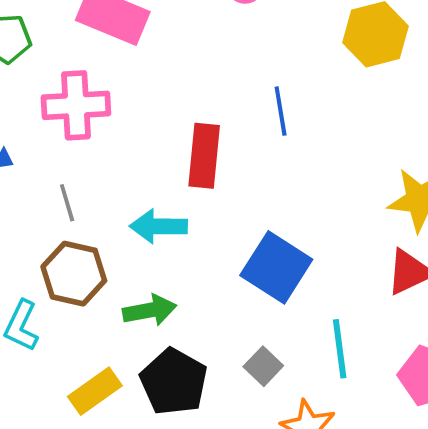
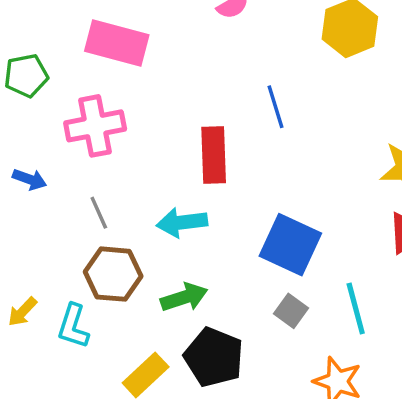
gray square: (263, 366) -> (291, 311), moved

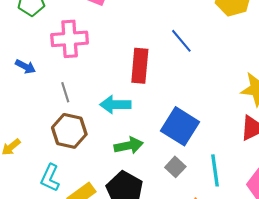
blue line: (276, 107) -> (181, 41), turned -30
green arrow: (184, 297) -> (129, 146), moved
cyan L-shape: (73, 326) -> (50, 178), moved

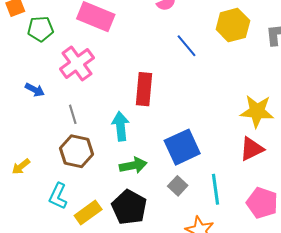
pink cross: (70, 39) -> (77, 63), turned -32
blue line: (181, 41) -> (187, 46), moved
cyan arrow: (115, 105) -> (121, 126), turned 84
blue square: (180, 126) -> (182, 147), turned 33

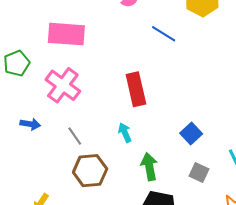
cyan arrow: (121, 126) -> (125, 133), size x0.7
blue square: (182, 147) -> (191, 134), size x0.6
green arrow: (133, 165) -> (149, 167), turned -72

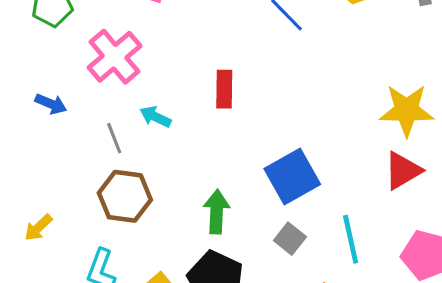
red rectangle: (136, 89) -> (224, 89), size x0.7
cyan arrow: (125, 133) -> (155, 117), moved, turned -54
blue square: (191, 134) -> (292, 176), size x1.6

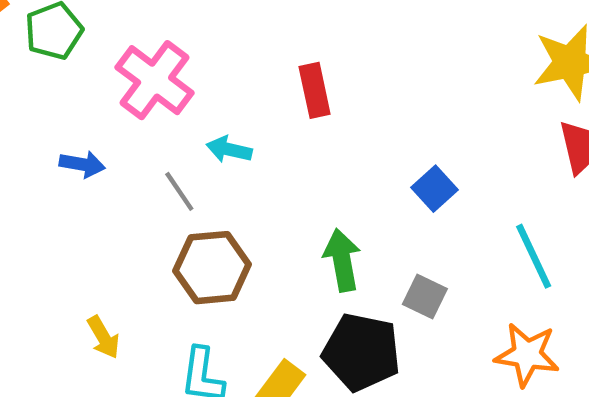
blue square: (292, 176) -> (435, 189), size x0.6
yellow arrow: (38, 228) -> (103, 337), turned -64
gray square: (290, 239) -> (425, 296), moved

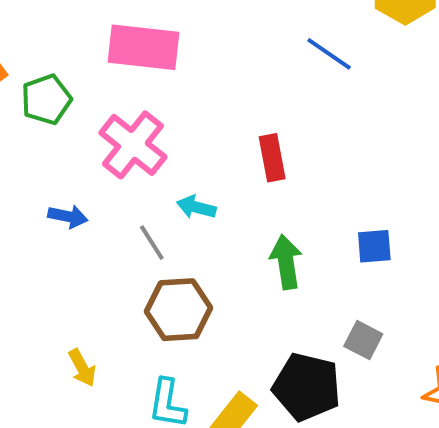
blue square: (435, 189) -> (374, 246), turned 36
green arrow: (342, 260) -> (286, 262), moved

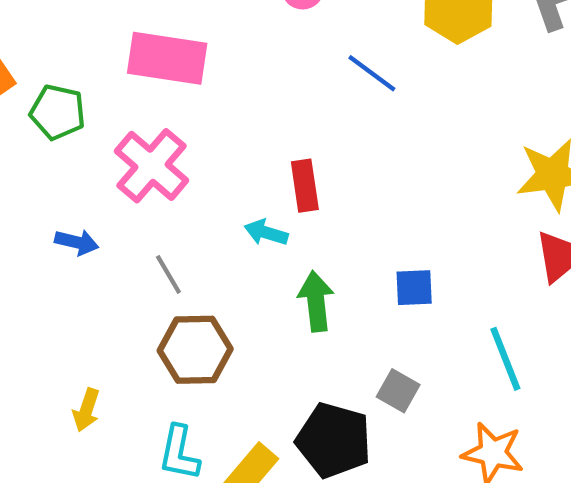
green pentagon: (46, 99) -> (58, 112), turned 30
cyan arrow: (196, 207) -> (266, 233), moved
yellow arrow: (82, 368) -> (86, 410), turned 45

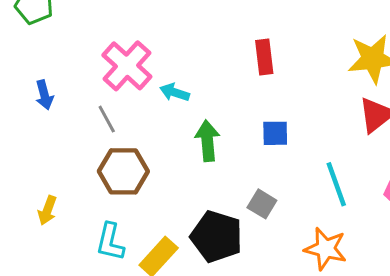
pink cross: (152, 166) -> (127, 66), moved
red rectangle: (305, 186) -> (264, 57), moved
blue arrow: (77, 242) -> (44, 95), turned 60

